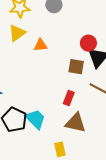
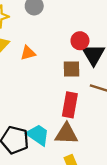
red rectangle: (69, 98) -> (70, 105), size x1.5
brown triangle: (76, 123) -> (66, 134), moved

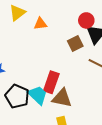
brown square: (71, 69) -> (75, 43), turned -35
red rectangle: (70, 105) -> (51, 82), moved

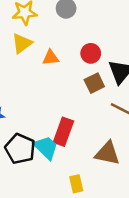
red circle: (86, 20) -> (91, 53), moved
brown triangle: (62, 98) -> (107, 153), moved

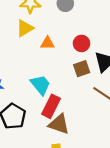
cyan trapezoid: (46, 147) -> (40, 85), moved
brown triangle: (107, 153) -> (59, 124), moved

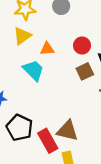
cyan trapezoid: (40, 85) -> (33, 70), moved
red rectangle: (51, 106) -> (48, 141), moved, turned -50

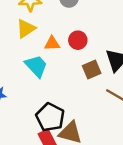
red circle: (82, 46) -> (78, 40), moved
black pentagon: (19, 128) -> (50, 117), moved

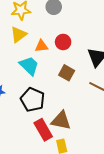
brown square: (92, 70) -> (67, 73), moved, turned -35
black pentagon: (50, 117) -> (32, 100), moved

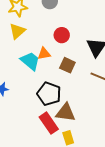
orange triangle: (41, 46) -> (44, 54), moved
black pentagon: (32, 100) -> (49, 94), moved

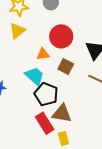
red circle: (62, 35) -> (61, 36), size x1.5
cyan trapezoid: (30, 61) -> (35, 76), moved

